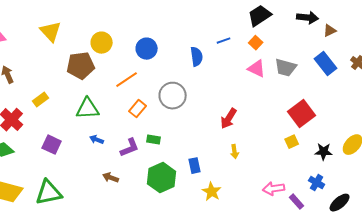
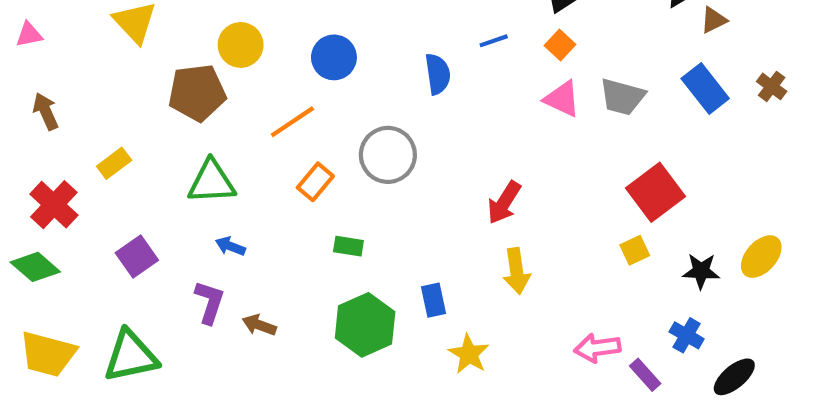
purple square: (52, 145) -> (137, 257), turned 30
purple L-shape: (130, 148) -> (210, 302), moved, turned -50
yellow arrow: (235, 152) -> (516, 271), size x1.5

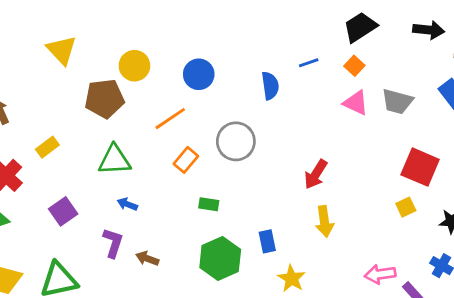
red square: (655, 192) -> (420, 167), turned -30

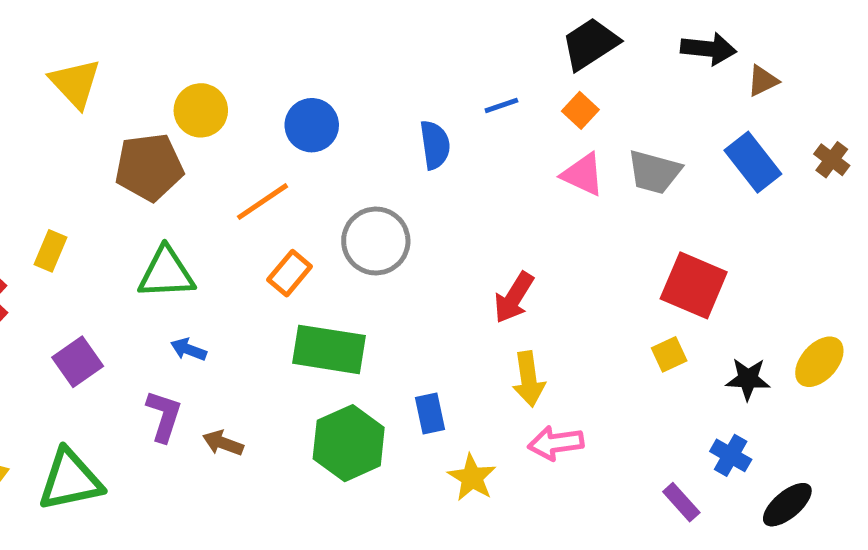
yellow rectangle: (47, 147) -> (51, 251), turned -30
green rectangle: (209, 204) -> (329, 349), size x2.0
pink arrow: (380, 274) -> (556, 443), moved

